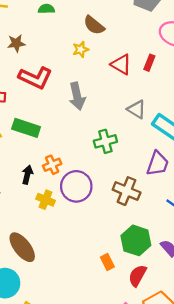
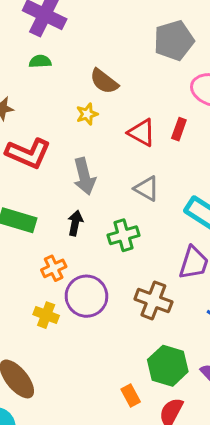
gray triangle: (137, 109) -> (147, 188), moved
black arrow: (27, 175) -> (75, 223), moved

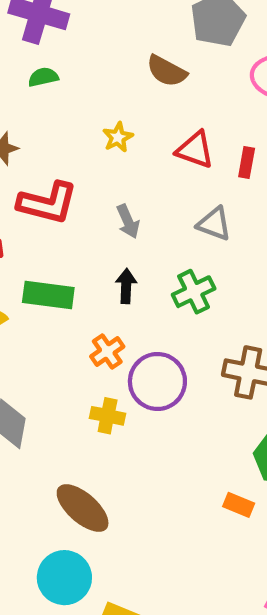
brown semicircle: (104, 81) -> (167, 71), moved
red rectangle: (179, 129) -> (247, 162), moved
gray arrow: (84, 176) -> (128, 221), size x0.7
orange rectangle: (131, 395) -> (239, 505), turned -30

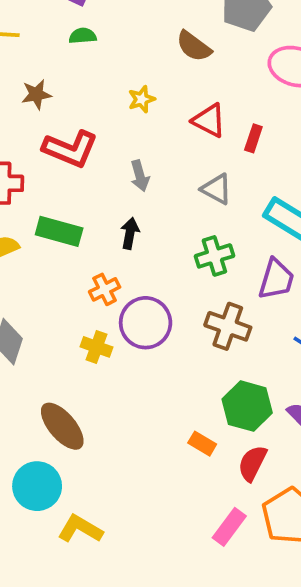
green cross: (194, 292) -> (214, 256), moved

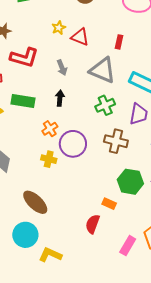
red triangle: (209, 120) -> (80, 37), moved
gray triangle: (217, 189) -> (103, 70), size x1.6
red semicircle: (252, 463) -> (93, 224), moved

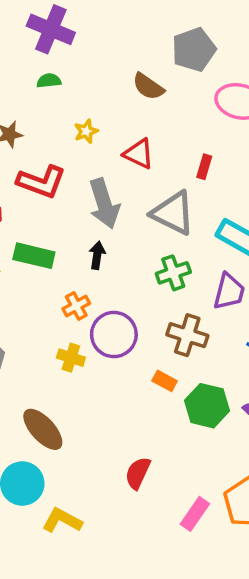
yellow star: (59, 28) -> (86, 131), moved
gray arrow: (62, 68) -> (104, 204), size x1.8
orange rectangle: (109, 204) -> (165, 381), moved

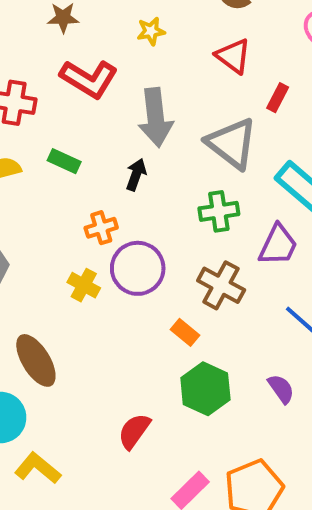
red triangle: (139, 154) -> (233, 56), moved
green rectangle: (34, 256) -> (64, 161), size x0.7
green hexagon: (207, 406) -> (205, 389), moved

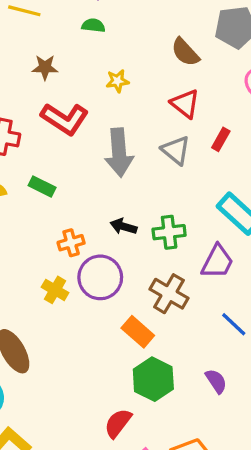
gray triangle: (232, 143) -> (176, 150), moved, size x0.7
black arrow: (136, 175) -> (124, 226), moved, turned -95
orange rectangle: (185, 332) -> (138, 332), size x1.4
red semicircle: (134, 431) -> (118, 423), moved

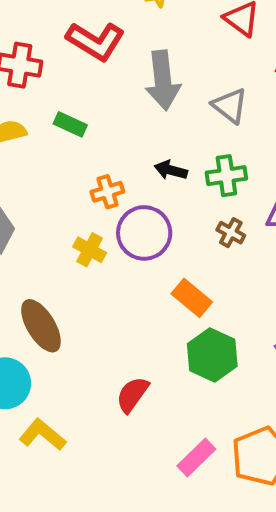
gray triangle: (176, 150) -> (230, 106), moved
brown cross: (169, 294) -> (231, 233), moved, size x0.6
red semicircle: (118, 423) -> (132, 394), moved

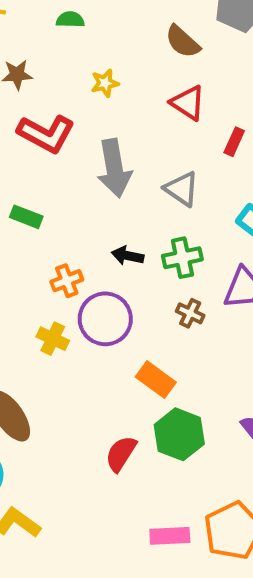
red semicircle: (132, 394) -> (121, 454), moved
pink rectangle: (196, 458) -> (170, 536), turned 45

